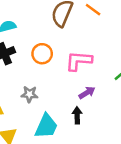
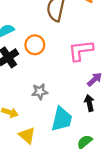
orange circle: (42, 54) -> (35, 45), moved

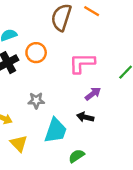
black arrow: (89, 103) -> (85, 117), turned -70

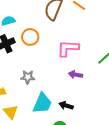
purple arrow: (93, 94) -> (75, 75), turned -136
black arrow: (85, 117) -> (66, 106), moved

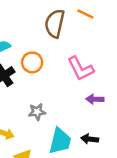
pink L-shape: (68, 48) -> (81, 69), turned -110

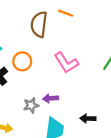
purple arrow: (95, 99) -> (50, 98), moved
black arrow: (90, 139) -> (88, 118), moved

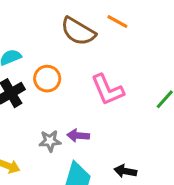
brown semicircle: (39, 24) -> (78, 31), turned -75

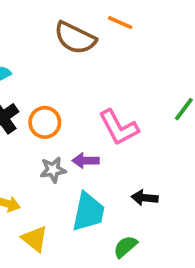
orange circle: (47, 79) -> (45, 122), moved
pink L-shape: (108, 90) -> (119, 127), moved

